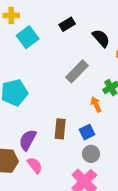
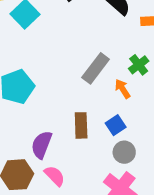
gray rectangle: (77, 71) -> (96, 68), moved

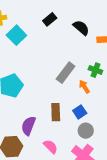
green cross: (139, 65) -> (95, 70), turned -32
pink semicircle: (55, 176) -> (51, 147), moved

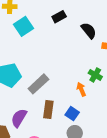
gray rectangle: (66, 73) -> (38, 84), moved
blue square: (80, 112) -> (72, 114), turned -32

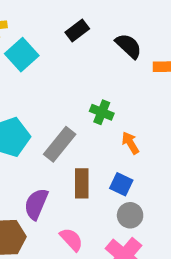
green cross: (95, 75) -> (102, 112), moved

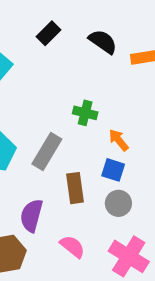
blue square: (121, 184) -> (113, 170), moved
gray circle: (130, 215) -> (118, 203), moved

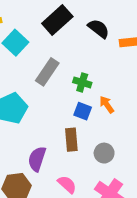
black rectangle: (48, 33) -> (57, 20), size x1.6
gray rectangle: (47, 152) -> (47, 72), moved
blue square: (113, 170) -> (83, 111), moved

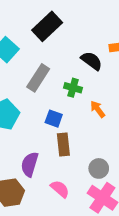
black semicircle: (99, 29) -> (92, 61), moved
blue square: (83, 111) -> (54, 119), moved
gray circle: (104, 153) -> (99, 168), moved

